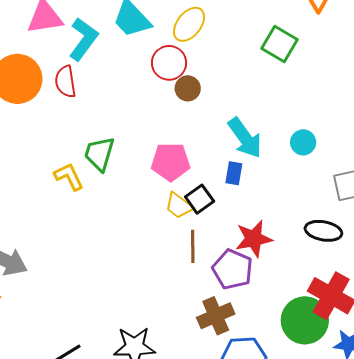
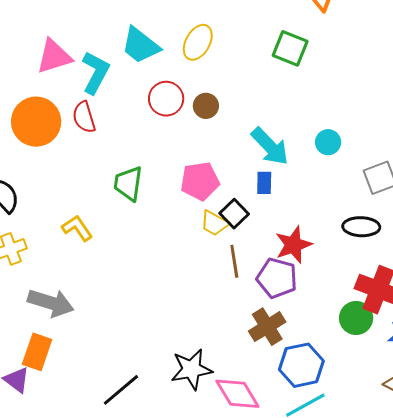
red circle: (169, 63) -> (166, 99), moved
yellow L-shape: (69, 177) -> (77, 228), moved
green circle: (305, 320) -> (356, 318), size x0.7

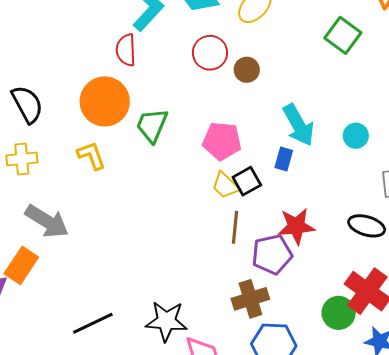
orange circle: (36, 122) -> (105, 101), moved
purple pentagon: (277, 278) -> (272, 254), turned 30

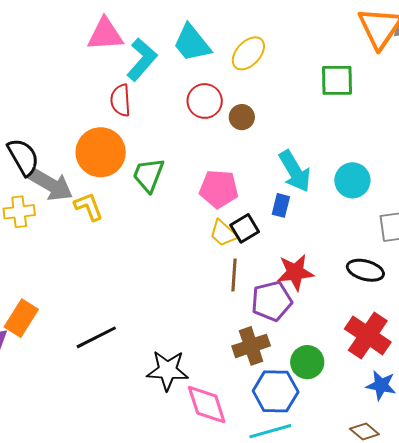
green square: (343, 35) -> (337, 80), turned -36
cyan circle: (356, 136) -> (352, 180), size x1.4
gray arrow: (47, 221) -> (51, 185), moved
green circle: (339, 313) -> (307, 362), moved
black line: (93, 323) -> (96, 337), moved

